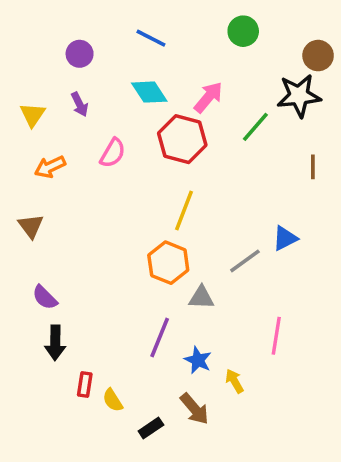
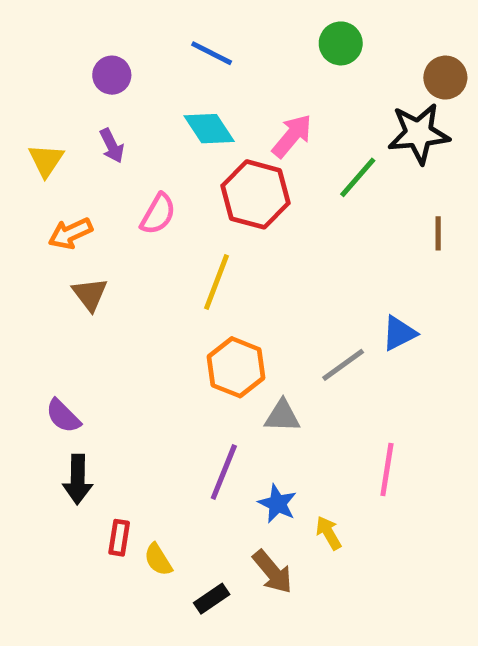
yellow line: (184, 210) -> (217, 282), moved
brown triangle: (31, 226) -> (90, 294), moved

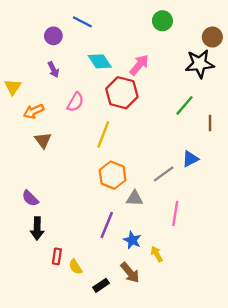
blue line: (212, 53) -> (82, 22), moved
yellow triangle: (46, 160) -> (13, 87), moved
green line: (358, 177) -> (185, 105), moved
brown line: (438, 233) -> (210, 123), moved
pink line: (387, 470) -> (175, 213), moved

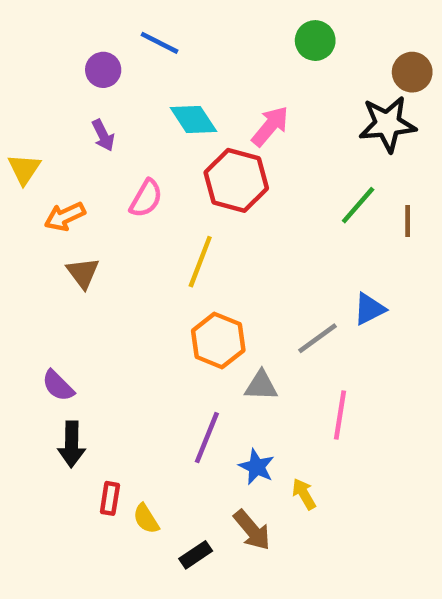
brown line: (210, 123) -> (408, 221), moved

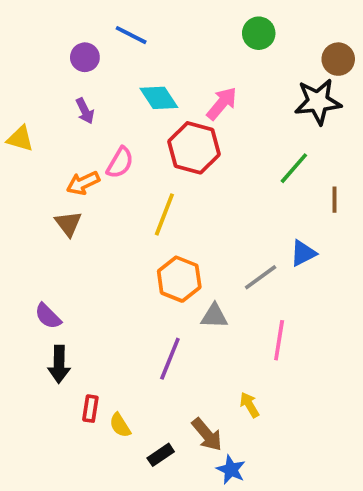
yellow triangle: (24, 169) -> (20, 139), turned -48
orange arrow: (65, 216) -> (83, 183), moved
brown line: (408, 221) -> (335, 200), moved
blue star: (257, 467) -> (231, 470), moved

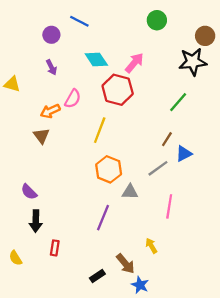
brown line: (335, 200) -> (167, 139), moved, turned 32
yellow semicircle: (120, 425) -> (15, 258), moved

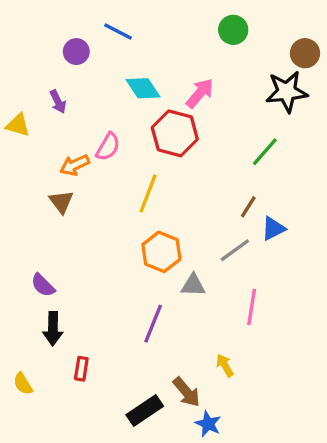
purple arrow: (51, 67) -> (58, 102), moved
black rectangle: (97, 276) -> (145, 410), size x1.5

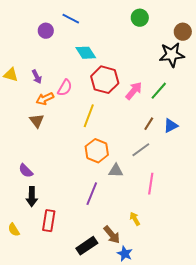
pink arrow: (200, 93) -> (134, 91), moved
purple arrow: (58, 102) -> (37, 77), moved
blue triangle: (273, 228) -> (171, 126), moved
red rectangle: (81, 369) -> (49, 221), size x1.5

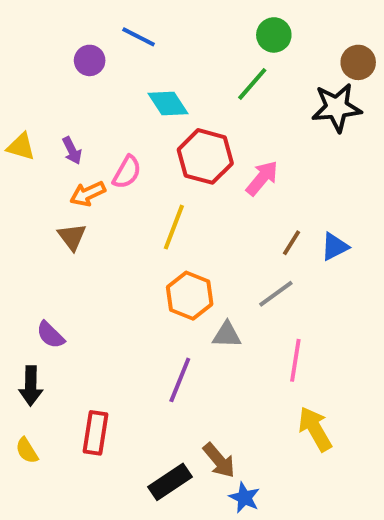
green line: (159, 91) -> (252, 84), moved
black arrow: (32, 197) -> (31, 386), moved
yellow arrow: (135, 219) -> (315, 429), moved, size x1.6

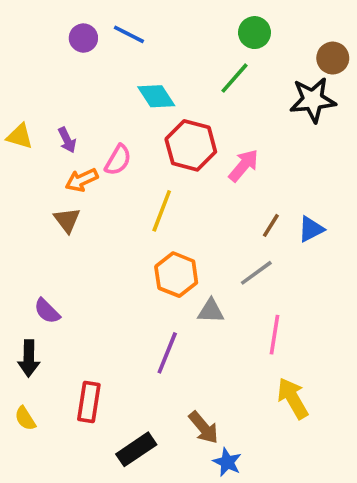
purple circle: (90, 60) -> (83, 38), moved
black rectangle: (170, 482) -> (136, 449), moved

